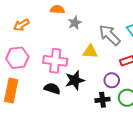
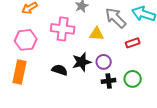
pink cross: (55, 61) -> (63, 29), moved
purple circle: (112, 80) -> (104, 62), moved

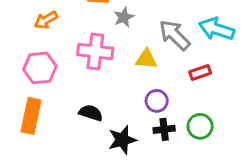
black star: (82, 62) -> (122, 140), moved

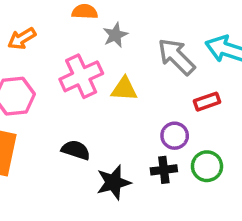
pink cross: (95, 51) -> (81, 76), turned -32
yellow triangle: (146, 59) -> (124, 89), moved
purple circle: (157, 101) -> (175, 136), moved

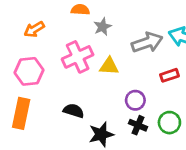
gray arrow: (176, 57) -> (147, 42), turned 116
purple circle: (175, 136) -> (135, 100), moved
black cross: (164, 170) -> (138, 125), turned 30

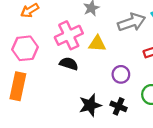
black semicircle: (74, 111) -> (69, 64), moved
black cross: (138, 125) -> (119, 106), moved

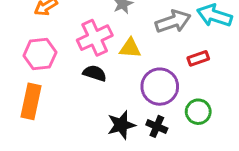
purple circle: (121, 74) -> (160, 87), size x1.6

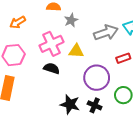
black star: (121, 125) -> (70, 104), turned 30

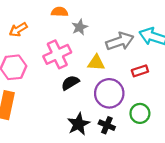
yellow triangle: (76, 51) -> (96, 63), moved
black semicircle: (52, 68) -> (70, 83), moved, turned -49
black star: (70, 104) -> (78, 124), turned 30

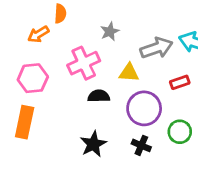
orange semicircle: (60, 12) -> (60, 14), moved, turned 91
black semicircle: (70, 83) -> (99, 96), turned 30
black star: (78, 124) -> (93, 144), moved

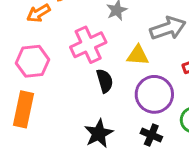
black semicircle: (99, 96) -> (105, 81), turned 75

